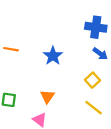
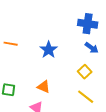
orange triangle: (47, 97) -> (44, 87), turned -40

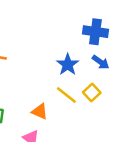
blue star: (49, 50) -> (68, 65), moved
yellow line: (86, 97) -> (66, 95), moved

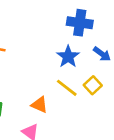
blue cross: (95, 32) -> (80, 23), moved

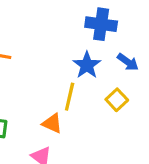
yellow line: (67, 88) -> (70, 97), moved, turned 65

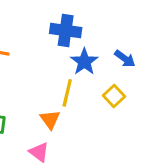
blue cross: (101, 24) -> (66, 31), moved
orange triangle: (52, 123) -> (50, 119), turned 30

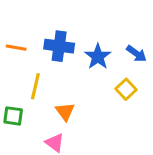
blue cross: (66, 31) -> (59, 46), moved
yellow line: (67, 93) -> (35, 86), moved

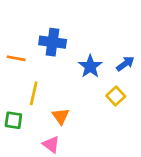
blue cross: (59, 46) -> (53, 42), moved
blue arrow: (136, 54) -> (125, 64), turned -72

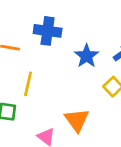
orange triangle: (61, 116) -> (77, 120), moved, size x1.4

